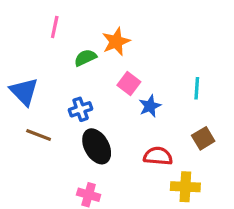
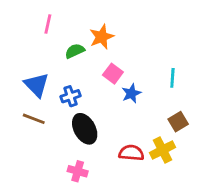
blue triangle: (24, 92) -> (37, 85), moved
red semicircle: (158, 156) -> (131, 153), moved
yellow cross: (185, 187) -> (163, 150), moved, turned -30

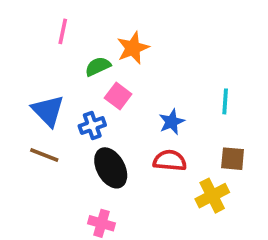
pink square: (113, 74) -> (118, 96), moved
brown square: (178, 122) -> (233, 159), turned 36
red semicircle: (131, 153) -> (170, 161), moved

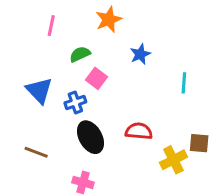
orange star: (133, 48) -> (109, 20), moved
blue star: (172, 122) -> (140, 54), moved
brown line: (44, 155) -> (36, 152), moved
brown square: (233, 159) -> (199, 143), moved

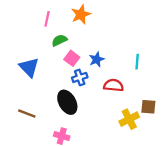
pink line: (51, 26) -> (47, 19), moved
blue star: (140, 54) -> (97, 59), moved
blue cross: (75, 102) -> (80, 77), moved
red semicircle: (139, 131) -> (113, 85), moved

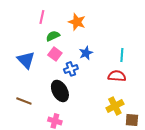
orange star: (81, 14) -> (77, 22), moved, turned -30
pink square: (72, 58) -> (55, 54), moved
red semicircle: (113, 85) -> (117, 76), moved
brown square: (148, 107) -> (132, 120), moved

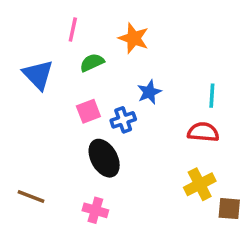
pink square: (55, 54) -> (88, 111), moved, turned 32
blue triangle: (26, 60) -> (38, 75), moved
brown line: (24, 101) -> (31, 196), moved

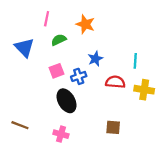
red semicircle: (203, 132) -> (115, 82), moved
yellow cross: (200, 184) -> (144, 90), moved, turned 36
brown square: (229, 209) -> (113, 127), moved

